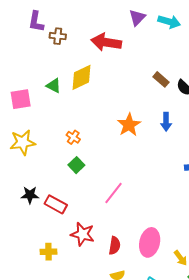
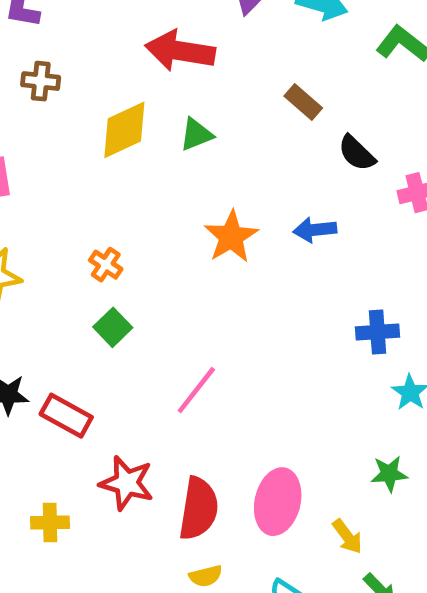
brown cross: (58, 36) -> (41, 81), moved
brown rectangle: (161, 79) -> (303, 102), moved
green triangle: (54, 86) -> (196, 135), moved, turned -49
blue arrow: (166, 122) -> (315, 230), turned 84
red semicircle: (115, 246) -> (199, 509), size x1.5

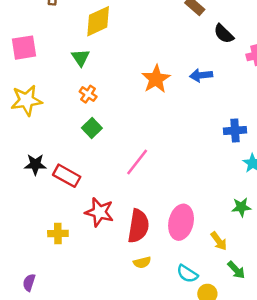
green triangle: (196, 135) -> (81, 58), moved, turned -42

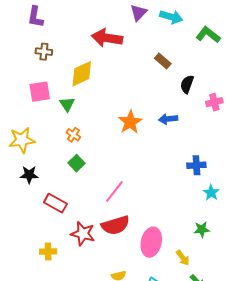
black semicircle: (224, 34) -> (187, 84), turned 66
pink square: (24, 48) -> (40, 92), moved
black star: (35, 164) -> (29, 175), moved
red semicircle: (138, 226) -> (115, 225), moved, turned 64

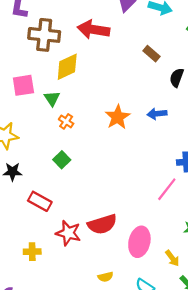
brown cross: (44, 52) -> (44, 35), moved, size x1.8
orange cross: (73, 135) -> (66, 121), moved
pink line: (114, 192) -> (167, 189), moved

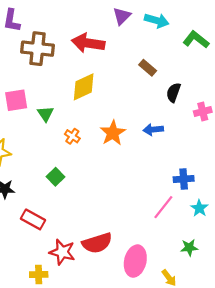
yellow diamond: (67, 67) -> (84, 87), moved
orange cross: (66, 121) -> (72, 136), moved
yellow cross: (32, 252) -> (39, 275), moved

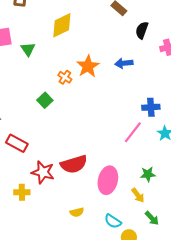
orange cross: (72, 136) -> (65, 77), moved
green square: (55, 177) -> (45, 100), moved
green star: (189, 248) -> (148, 174), moved

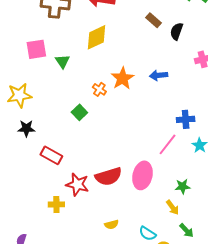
black semicircle: (142, 30) -> (177, 31), moved
pink ellipse: (108, 180) -> (142, 175), moved

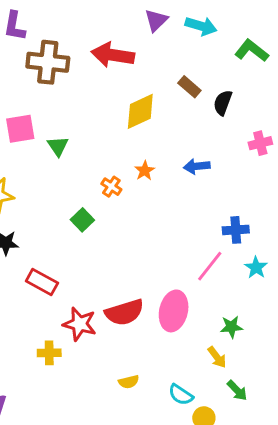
yellow diamond: (96, 37) -> (140, 111), moved
orange star: (122, 78) -> (145, 171), size x0.6

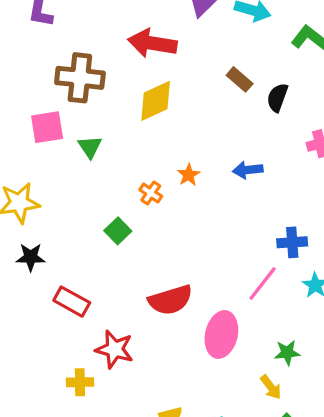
brown cross: (48, 62) -> (80, 78), moved
yellow diamond: (140, 111) -> (156, 101), moved
red semicircle: (124, 312) -> (170, 300), moved

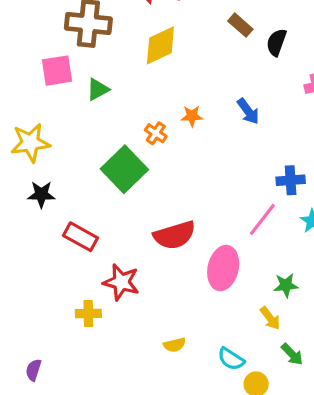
green triangle: (90, 147) -> (98, 89), turned 35
blue arrow: (248, 170) -> (248, 111), turned -120
orange star: (189, 175) -> (192, 116), turned 30
green square: (118, 231) -> (124, 169), size x1.8

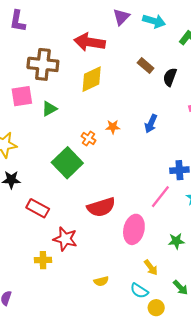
blue arrow: (248, 111) -> (151, 124), turned 60
yellow arrow: (270, 318) -> (151, 267), moved

